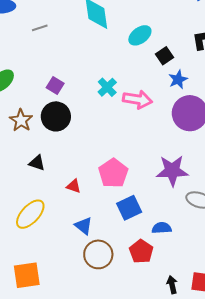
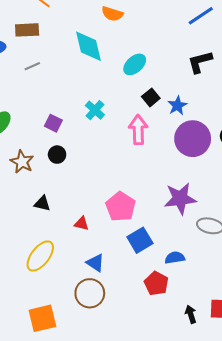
black square: (164, 56) -> (151, 97), moved
cyan cross: (107, 87) -> (95, 110), moved
pink arrow: (138, 99) -> (138, 130), turned -96
black circle: (56, 116) -> (57, 155), size x0.6
brown circle: (98, 254) -> (90, 293), moved

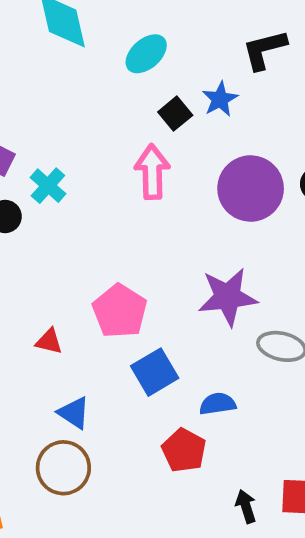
blue star: (177, 106) -> (220, 99), moved
cyan cross: (95, 110) -> (48, 186), moved

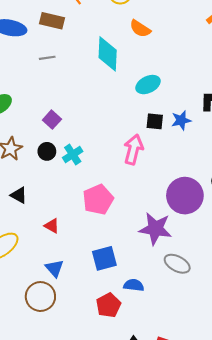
black square: (175, 114) -> (155, 121), turned 30
cyan cross: (48, 186) -> (73, 154), moved
purple circle: (251, 188) -> (185, 196), moved
pink pentagon: (120, 311) -> (98, 200), moved

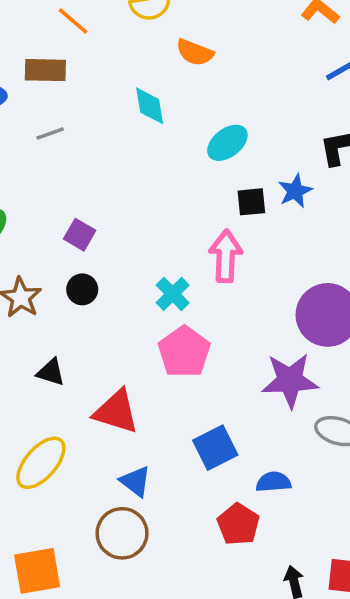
cyan diamond: (108, 54) -> (150, 106), size x0.7
cyan cross: (73, 154) -> (173, 294), moved
red triangle: (52, 226) -> (116, 412), size x1.8

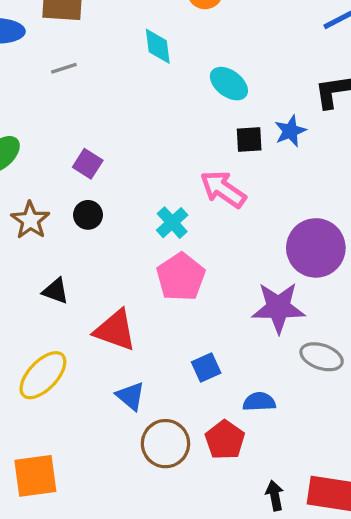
cyan ellipse: (227, 143) -> (229, 84), turned 72
pink arrow: (226, 256) -> (223, 189), turned -60
blue square: (215, 448) -> (206, 367), size x0.7
brown circle: (122, 533) -> (165, 444), moved

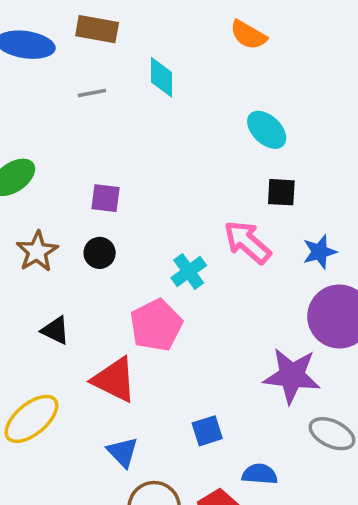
cyan diamond: (158, 46) -> (162, 77), moved
blue star: (290, 131) -> (320, 252), moved
purple square: (88, 164) -> (105, 198), turned -32
pink pentagon: (181, 277) -> (156, 325), moved

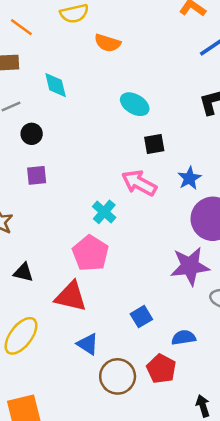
black circle: (100, 253) -> (32, 134), moved

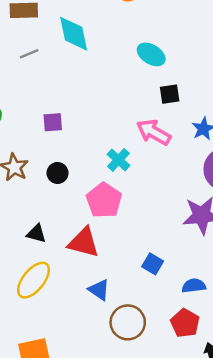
cyan diamond: (56, 85) -> (74, 34), size x1.4
black circle: (32, 134) -> (58, 173), moved
black triangle: (23, 272) -> (36, 234), moved
blue square: (141, 317) -> (153, 264), turned -30
red pentagon: (161, 369) -> (185, 323), moved

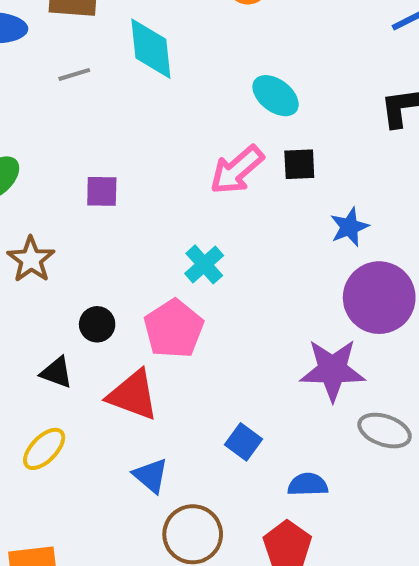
pink arrow: (154, 132) -> (237, 170), moved, turned -76
black circle: (58, 173) -> (97, 324), moved
yellow ellipse: (34, 280) -> (44, 449), size x0.7

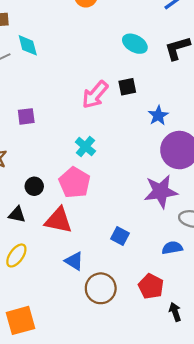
cyan diamond: (151, 49) -> (28, 45), moved, size x0.7
cyan ellipse: (276, 96) -> (135, 44), moved
blue semicircle: (308, 485) -> (172, 248), moved

